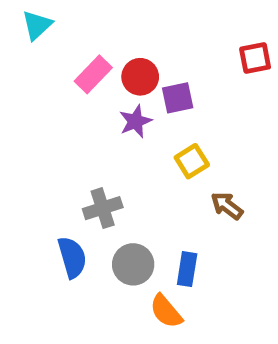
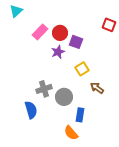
red square: (255, 58) -> (109, 25), turned 32
purple square: (178, 98) -> (76, 42), turned 32
gray circle: (133, 264) -> (64, 97), moved

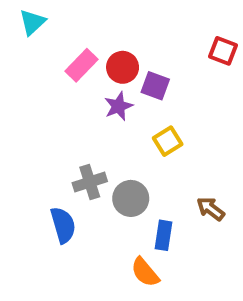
brown arrow: (97, 88) -> (211, 209), moved

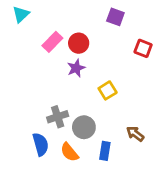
red square: (223, 51) -> (143, 48), moved
purple square: (155, 86) -> (115, 17), moved
orange semicircle: (145, 272) -> (69, 152), moved

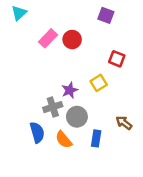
red square: (143, 48) -> (117, 59), moved
purple star: (76, 68) -> (70, 90), moved

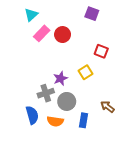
cyan triangle: (19, 13) -> (31, 15), moved
orange semicircle: (64, 140) -> (55, 121), turned -42

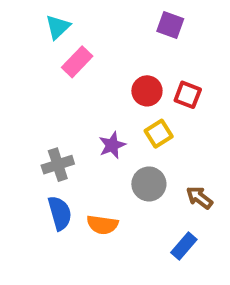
red circle: (63, 35) -> (147, 91), moved
gray cross: (46, 93) -> (58, 165), moved
gray circle: (67, 101) -> (149, 184), moved
blue rectangle: (83, 120) -> (184, 246), moved, turned 32

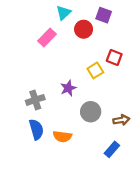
cyan triangle: (58, 27) -> (64, 13), moved
red circle: (147, 91) -> (84, 29), moved
yellow square: (159, 134) -> (95, 70), moved
brown arrow: (199, 198) -> (121, 120), turned 133

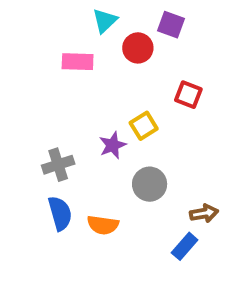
pink rectangle: (47, 37) -> (78, 62), turned 48
yellow square: (95, 70) -> (144, 126), moved
brown arrow: (121, 120) -> (204, 213), moved

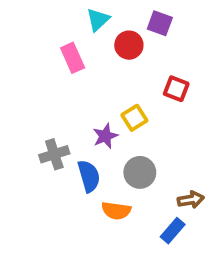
pink rectangle: (78, 62) -> (73, 58), turned 64
blue semicircle: (60, 213) -> (89, 176), moved
orange semicircle: (103, 225) -> (116, 211), moved

